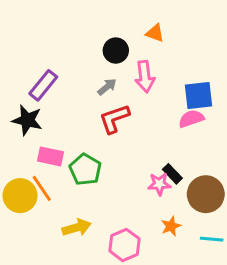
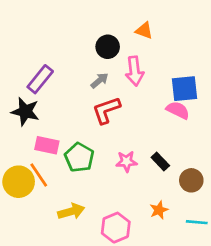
pink semicircle: (191, 119) -> (178, 110), turned 45
pink star: (159, 184) -> (127, 161), moved
brown circle: (206, 194) -> (191, 180), size x0.7

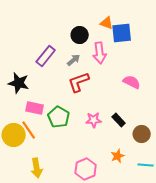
purple rectangle: (40, 79) -> (46, 56), moved
blue square: (185, 89) -> (122, 33), moved
yellow arrow: (71, 211) -> (37, 168), moved, turned 96

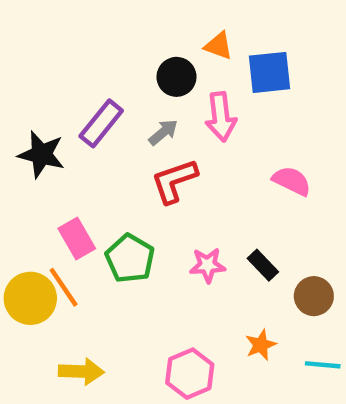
orange triangle: (107, 23) -> (219, 46), moved
black star: (19, 83) -> (41, 154), moved
pink rectangle: (35, 108) -> (77, 239), turned 48
yellow arrow: (37, 168) -> (81, 371), turned -78

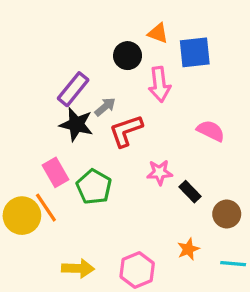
gray arrow: (163, 132) -> (105, 107), moved
black star: (41, 154) -> (76, 124), moved
pink star: (208, 265) -> (160, 172), moved
yellow arrow: (81, 371) -> (78, 268), moved

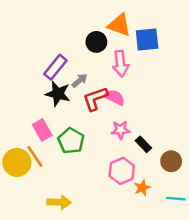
orange triangle: (158, 33) -> (119, 25), size x1.5
pink semicircle: (211, 131) -> (114, 97), moved
pink hexagon: (137, 270) -> (122, 171), moved

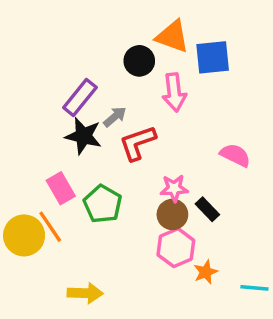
pink semicircle: (114, 97) -> (235, 155), moved
brown circle: (171, 161) -> (172, 214), moved

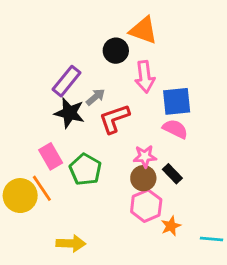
blue square: (213, 57) -> (177, 101), moved
pink semicircle: (235, 155) -> (175, 129), moved

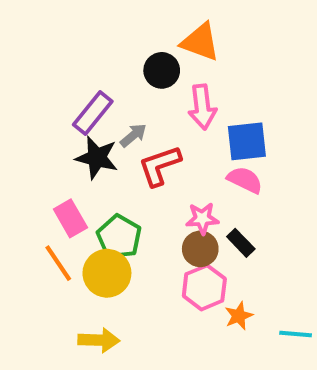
yellow circle: (20, 196) -> (107, 273), moved

